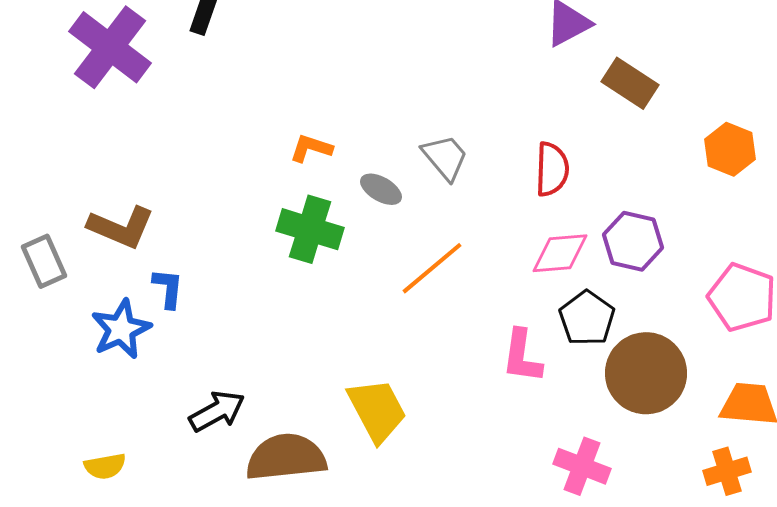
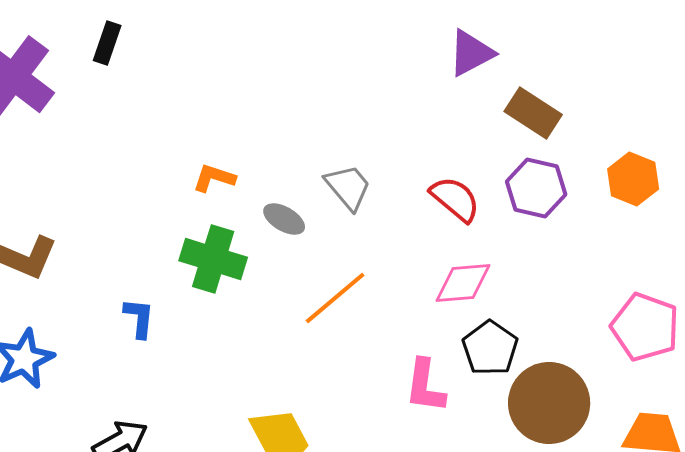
red semicircle: (552, 169) -> (455, 199), turned -52
purple hexagon: (633, 241) -> (536, 188), moved
blue L-shape: (168, 288) -> (139, 318), moved

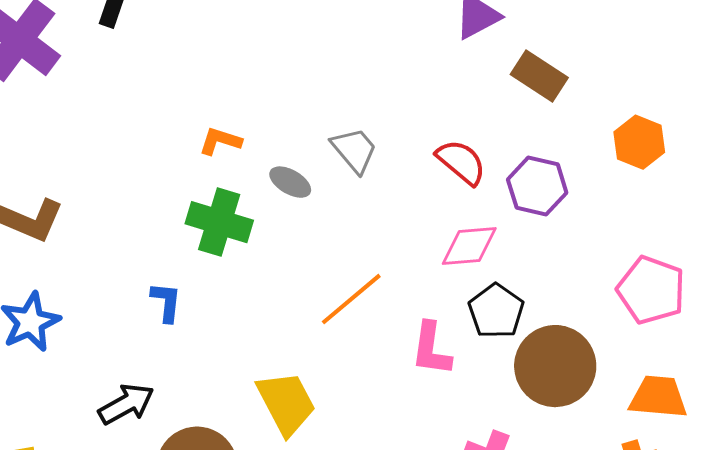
purple hexagon: (536, 188) -> (537, 186), moved
orange line: (335, 298) -> (351, 299), moved
blue L-shape: (139, 318) -> (166, 302), moved

